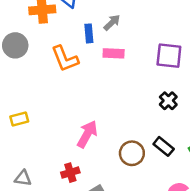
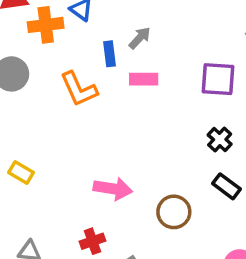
yellow rectangle: (19, 119) -> (21, 172), turned 48
pink arrow: (87, 134) -> (113, 189), turned 72
black rectangle: (164, 146) -> (226, 186), moved

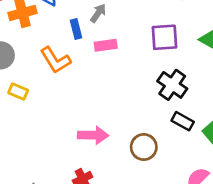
black cross: (220, 140) -> (172, 85), size x1.5
yellow rectangle: (21, 172) -> (18, 92), moved

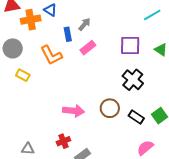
pink rectangle: (106, 45) -> (88, 48), turned -35
black rectangle: (183, 121) -> (136, 117), moved
brown circle: (144, 147) -> (110, 108), moved

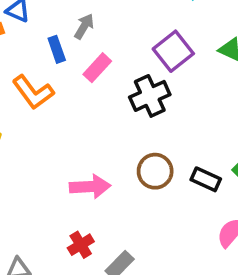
purple square: (130, 45) -> (173, 51), turned -30
black cross: (133, 80) -> (150, 96), moved, turned 35

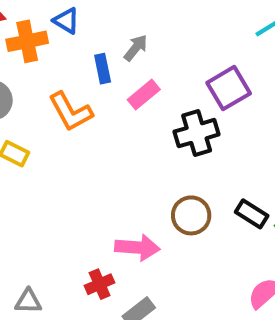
black rectangle: (206, 179) -> (252, 214), moved
pink arrow: (90, 187) -> (137, 247), moved

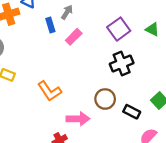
orange L-shape: (71, 112) -> (49, 91), moved
black cross: (197, 133) -> (122, 63), moved
black rectangle: (252, 214) -> (132, 112), moved

